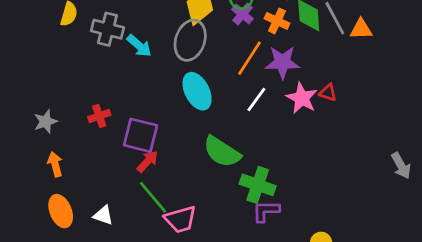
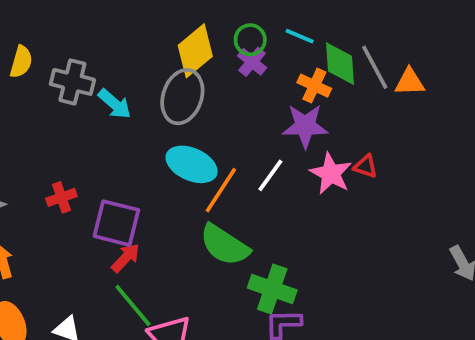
orange cross: (277, 21) -> (314, 86), moved
orange line: (249, 58) -> (221, 190), moved
cyan ellipse: (197, 91) -> (192, 164), turned -39

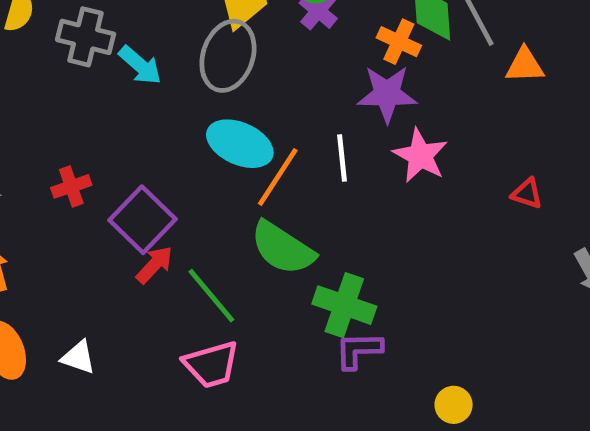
orange triangle: (410, 82) -> (525, 65), moved
red triangle: (366, 166) -> (527, 194), moved
white line: (270, 175) -> (342, 158), turned -42
purple square: (116, 223) -> (143, 220), turned 30
green line: (133, 305) -> (211, 296), moved

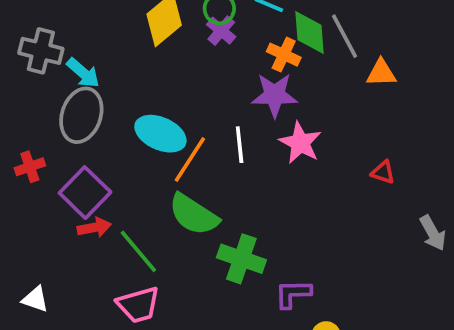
gray ellipse: (228, 56) -> (81, 115), moved
red arrow: (154, 265) -> (94, 227), turned 36
purple L-shape: (359, 350) -> (293, 294), moved

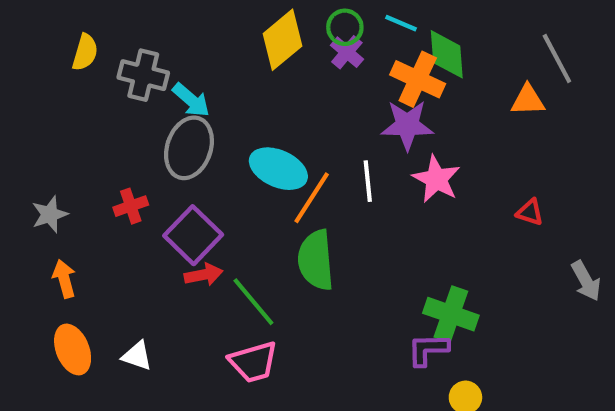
gray line: (344, 36) -> (557, 58), moved
orange cross: (284, 55) -> (418, 79), size x1.4
green semicircle: (194, 215) -> (316, 260), turned 52
green cross: (241, 259) -> (451, 314), moved

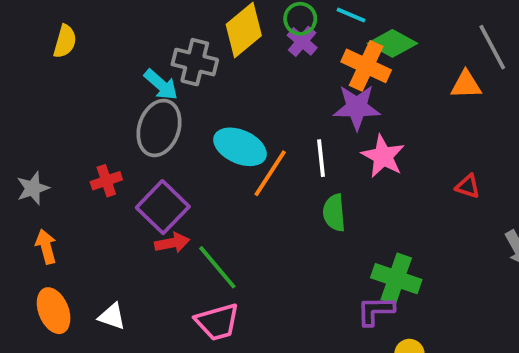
green diamond: (447, 54) -> (392, 43), turned -57
gray cross: (143, 75) -> (195, 62), moved
green semicircle: (316, 260) -> (334, 213), moved, size x0.7

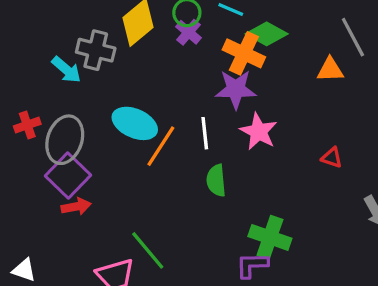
gray ellipse: (159, 128) -> (65, 140), moved
red cross: (106, 181) -> (27, 125), moved
green line: (217, 267) -> (148, 250), moved

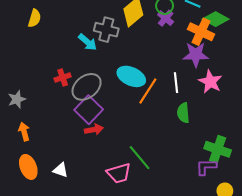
gray ellipse: (65, 140) -> (87, 87), turned 32

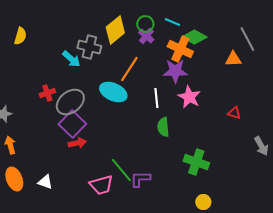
orange line: (148, 91) -> (129, 69), moved
purple L-shape: (206, 167) -> (140, 179), moved

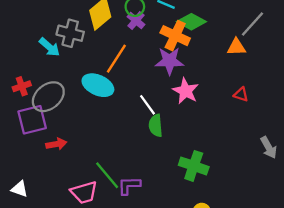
gray line: (247, 39) -> (253, 24), turned 70
white line: (156, 98) -> (148, 105), moved, turned -30
red triangle: (234, 113) -> (241, 94), moved
purple square: (72, 124) -> (32, 120), moved, turned 32

